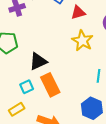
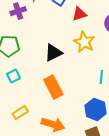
black triangle: (38, 61) -> (53, 53), moved
cyan square: (27, 87) -> (14, 76), moved

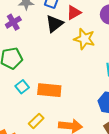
black triangle: (53, 53) -> (54, 24), moved
orange rectangle: (53, 87) -> (49, 90), moved, turned -45

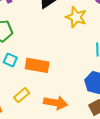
cyan square: (22, 87) -> (10, 60), turned -32

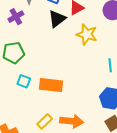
yellow rectangle: (22, 95) -> (45, 121), moved

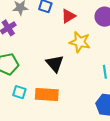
black triangle: (57, 19) -> (55, 64), moved, turned -30

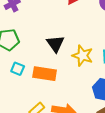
yellow star: (80, 42) -> (83, 56), moved

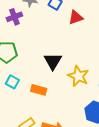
orange rectangle: (45, 74) -> (39, 90), size x0.7

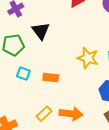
black triangle: (53, 61) -> (41, 31), moved

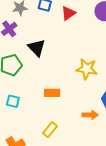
cyan square: (23, 74) -> (13, 101), moved
orange arrow: (71, 114) -> (90, 115), moved, size x0.7

